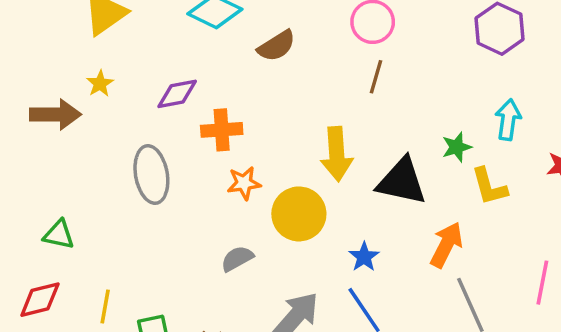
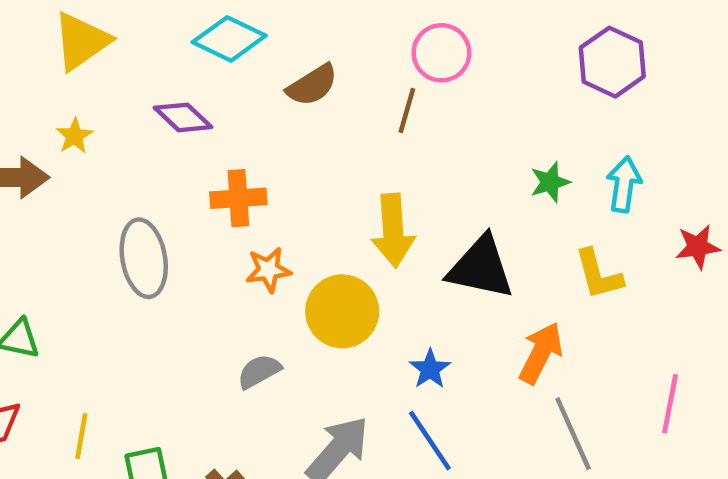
brown line: (376, 77) -> (407, 111), moved
purple diamond: (177, 94) -> (183, 117), moved, turned 54
green star: (457, 147) -> (550, 182), moved

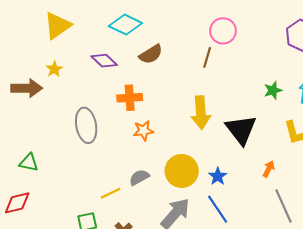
brown semicircle: (312, 85) -> (151, 54), moved
black triangle: (481, 267) -> (241, 130), turned 40
yellow circle: (342, 311) -> (182, 171), moved
orange arrow: (541, 353) -> (269, 169), size x0.6
yellow line: (81, 436) -> (111, 193), moved, turned 54

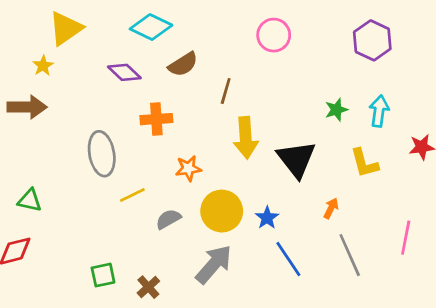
brown line: (207, 57) -> (226, 91), moved
yellow star: (54, 69) -> (43, 66), moved
orange star: (143, 131) -> (188, 168), moved
yellow line: (111, 193) -> (132, 195), moved
blue line: (218, 209) -> (288, 259), moved

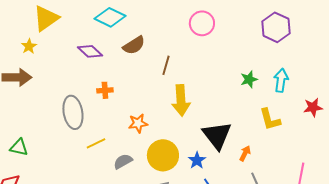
orange cross: (156, 119) -> (105, 90), moved, size x0.7
black triangle: (296, 159) -> (217, 135), moved

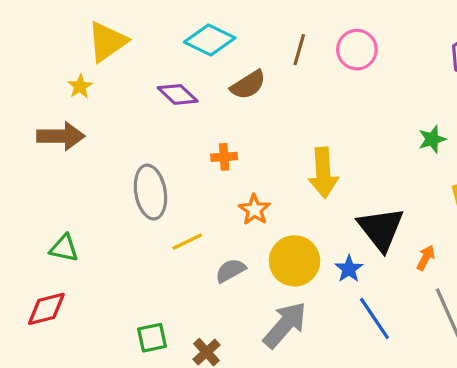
brown line: (166, 65) -> (299, 50), moved
orange cross: (105, 90) -> (224, 157), moved
orange star: (138, 123) -> (254, 210), turned -30

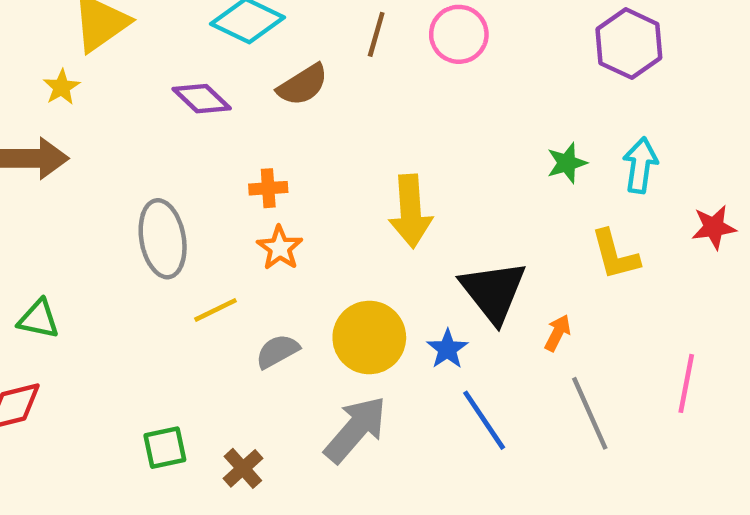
orange star: (254, 210) -> (280, 248), moved

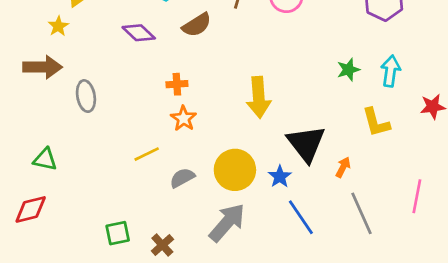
gray ellipse: (163, 239) -> (86, 96), moved, size x0.7

